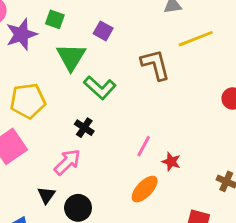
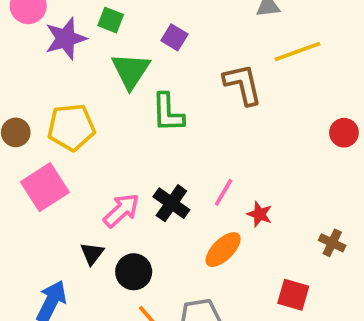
green L-shape: (100, 88) -> (168, 113), turned 44
black cross: (84, 128) -> (171, 203), moved, size x1.4

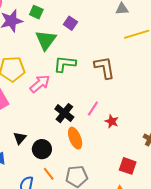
brown L-shape: (243, 84) -> (105, 67), moved
green L-shape: (168, 113) -> (65, 64), turned 95
pink arrow: (121, 210) -> (40, 84), moved
orange ellipse: (223, 250) -> (75, 138), moved, turned -70

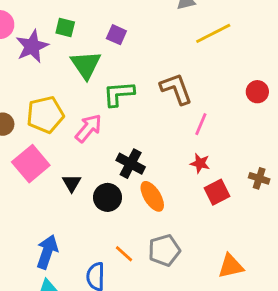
pink line: (93, 109) -> (201, 124), moved
black triangle: (20, 138) -> (72, 183), moved
black circle: (42, 149) -> (108, 197), moved
red square: (128, 166) -> (217, 192), moved, turned -36

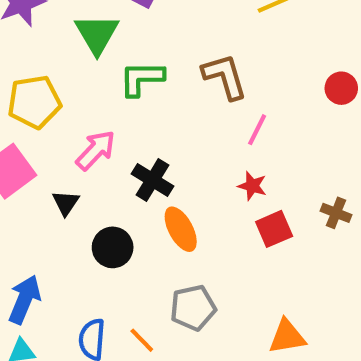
pink arrow: (88, 128) -> (96, 150), moved
black circle: (108, 197) -> (113, 247), moved
orange line: (124, 254) -> (142, 340), moved

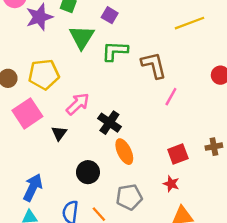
green L-shape: (142, 79) -> (115, 51), moved
red star: (252, 186) -> (171, 184), moved
brown cross: (336, 213) -> (214, 147), turned -35
black circle: (113, 247) -> (88, 172), moved

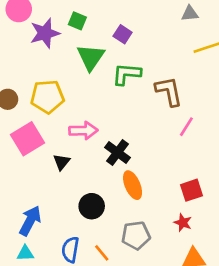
pink arrow: (78, 104) -> (83, 131), turned 40

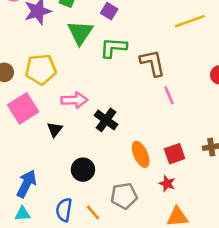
pink line: (186, 127) -> (169, 95), turned -54
orange ellipse: (133, 185) -> (141, 154), moved

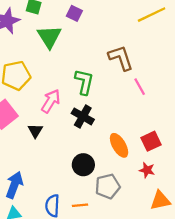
green L-shape: (113, 48) -> (84, 82), moved, turned 105
pink arrow: (74, 100) -> (51, 101), turned -50
black circle: (83, 170) -> (83, 165), moved
orange line: (93, 212) -> (80, 205), turned -49

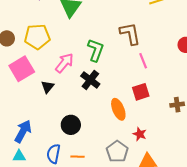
red square: (151, 141) -> (141, 92), moved
black circle: (83, 165) -> (71, 125), moved
gray pentagon: (108, 186) -> (117, 152), moved, turned -30

